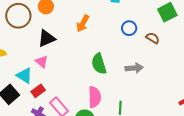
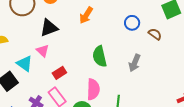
gray arrow: (134, 68) -> (135, 63), turned 114
red rectangle: (38, 91) -> (59, 73), moved

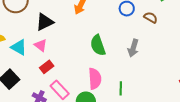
cyan triangle: (25, 63) -> (19, 47), moved
red rectangle: (59, 73) -> (47, 67), moved

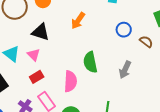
black triangle: (45, 22) -> (41, 32), turned 36
pink semicircle: (95, 79) -> (70, 81), moved

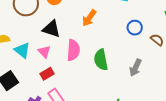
pink semicircle: (70, 81) -> (73, 50), moved

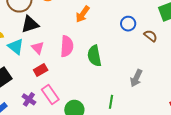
black triangle: (52, 29) -> (30, 24), moved, turned -36
gray arrow: (135, 68) -> (136, 78), moved

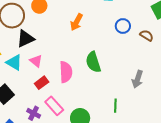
pink semicircle: (67, 46) -> (66, 72), moved

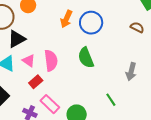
blue circle: (123, 26) -> (91, 23), moved, size x1.5
pink semicircle: (66, 72) -> (51, 61), moved
green line: (115, 106) -> (111, 100), turned -32

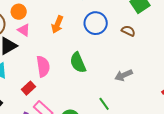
blue circle: (91, 23) -> (96, 23), moved
pink triangle: (29, 61) -> (24, 30), moved
gray arrow: (131, 72) -> (124, 75), turned 54

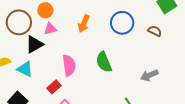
pink triangle: (24, 30) -> (50, 29), turned -48

